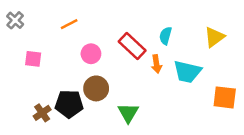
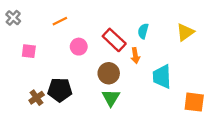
cyan trapezoid: (187, 72) -> (162, 77), moved, turned 75
brown circle: (96, 88) -> (109, 73), moved
orange square: (225, 97) -> (194, 102), moved

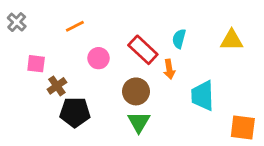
yellow triangle: (185, 32) -> (232, 40), turned 36
brown cross: (37, 98) -> (57, 86), moved

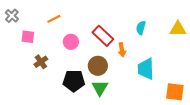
cyan semicircle: (179, 39) -> (141, 28), moved
yellow triangle: (232, 40) -> (178, 29), moved
pink square: (36, 64) -> (28, 37), moved
black pentagon: (75, 112) -> (74, 81), moved

